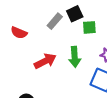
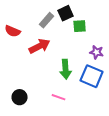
green arrow: (75, 57) -> (66, 69), moved
red arrow: (45, 61) -> (40, 46), moved

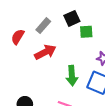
gray rectangle: (47, 20) -> (43, 26), moved
red semicircle: (13, 31) -> (18, 37), turned 98

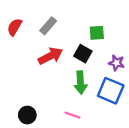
black square: (72, 18) -> (83, 54), moved, turned -35
red semicircle: (18, 37) -> (15, 27), moved

